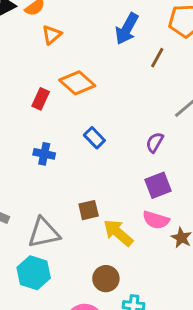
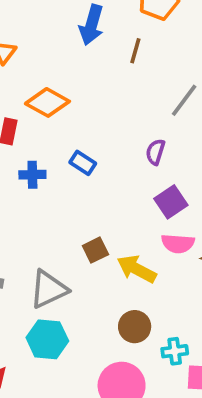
blue cross: (44, 154) -> (32, 175), moved

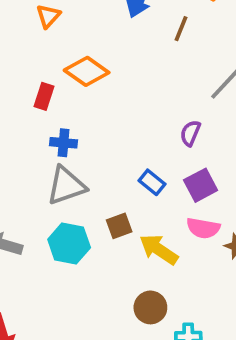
blue rectangle: (83, 163) -> (152, 182), moved
gray triangle: (49, 289) -> (66, 186), moved
cyan hexagon: (47, 339) -> (69, 244), moved

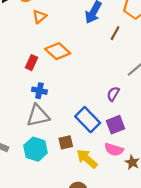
blue rectangle: (152, 182) -> (88, 120), size x1.6

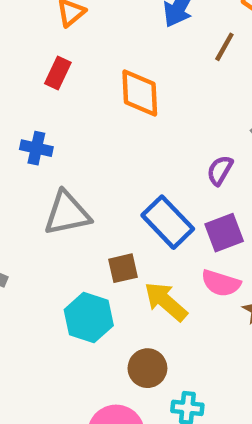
orange diamond: (58, 51) -> (140, 93), moved, turned 45
red rectangle: (31, 63) -> (58, 73), moved
blue cross: (39, 91) -> (36, 148), moved
cyan hexagon: (36, 149) -> (89, 318), moved

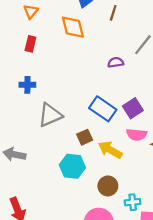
orange diamond: (140, 93) -> (73, 27), moved
purple semicircle: (220, 170) -> (116, 62), moved, turned 63

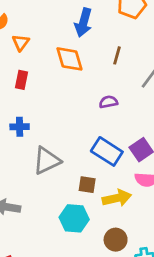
brown line: (113, 13) -> (117, 55), moved
purple semicircle: (116, 62) -> (108, 102), moved
brown square: (85, 137) -> (87, 185), turned 35
yellow arrow: (110, 150) -> (117, 198), turned 140

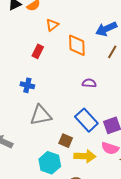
blue arrow: (83, 22) -> (106, 29), moved, turned 35
orange triangle: (21, 43) -> (52, 25), moved
purple semicircle: (108, 102) -> (89, 83), moved

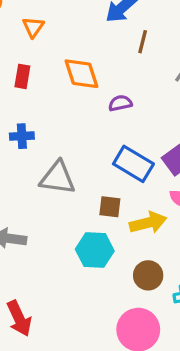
orange diamond: (77, 45) -> (81, 74), moved
gray triangle: (41, 115) -> (58, 178), turned 35

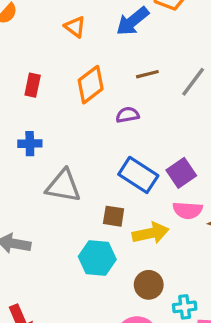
orange triangle: (33, 27) -> (75, 27), moved, turned -30
brown line: (143, 42) -> (147, 74), moved, turned 60
orange diamond: (81, 74) -> (91, 85), turned 69

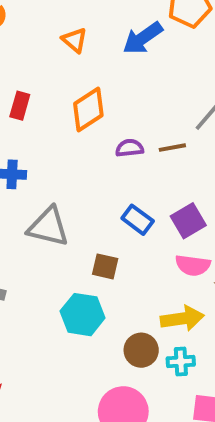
brown line: (147, 74) -> (172, 148), moved
blue rectangle: (138, 175) -> (138, 220), size x0.7
yellow arrow: (151, 233) -> (182, 319), moved
cyan cross: (185, 307) -> (181, 361), moved

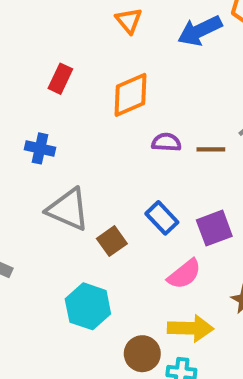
pink semicircle: (193, 265) -> (184, 274), moved, turned -56
brown square: (105, 266) -> (112, 241), moved, turned 32

